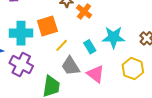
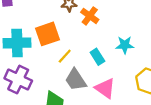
cyan star: (113, 37) -> (125, 45), size x0.7

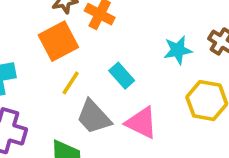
orange square: (48, 34) -> (58, 41), moved
cyan star: (125, 45) -> (178, 50), moved

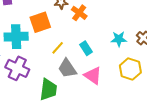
orange square: (58, 41) -> (40, 22), moved

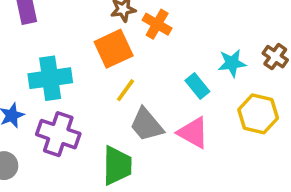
orange square: (40, 22) -> (114, 49), moved
cyan rectangle: (86, 48) -> (197, 86), moved

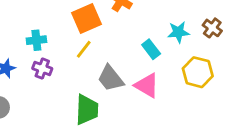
cyan cross: (50, 78) -> (36, 40), size x0.6
yellow line: (125, 90) -> (84, 49), moved
purple cross: (58, 134) -> (42, 69), moved, size x0.6

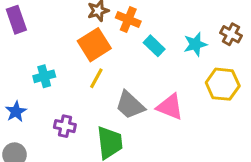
cyan rectangle: (151, 49) -> (154, 46), moved
purple cross: (42, 69) -> (65, 126), moved

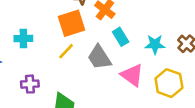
gray trapezoid: (130, 105) -> (99, 57), moved
pink triangle: (170, 107) -> (132, 75), moved
purple cross: (65, 126) -> (30, 84), turned -30

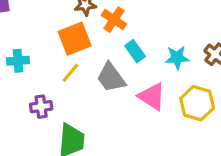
purple cross: (30, 84) -> (41, 107), moved

